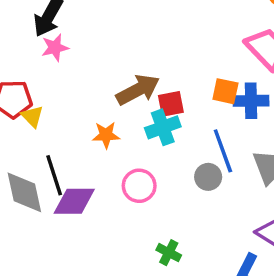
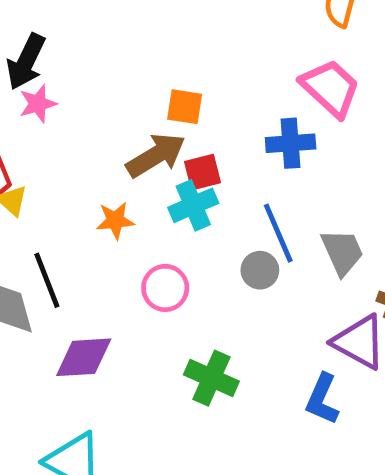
orange square: (225, 91) -> (185, 107), moved
blue cross: (251, 101) -> (291, 143), moved
purple diamond: (74, 201) -> (84, 357), moved
green cross: (169, 253) -> (211, 378), size x1.5

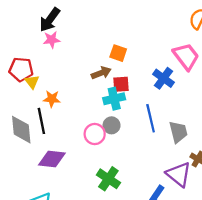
blue cross: (291, 143) -> (163, 78), turned 30
brown arrow: (156, 155) -> (101, 73), size x0.7
orange star: (115, 220) -> (52, 99), moved
gray circle: (260, 270) -> (112, 125), moved

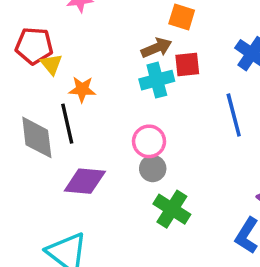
cyan cross: (114, 99) -> (157, 80), moved
gray circle: (112, 125) -> (153, 169), moved

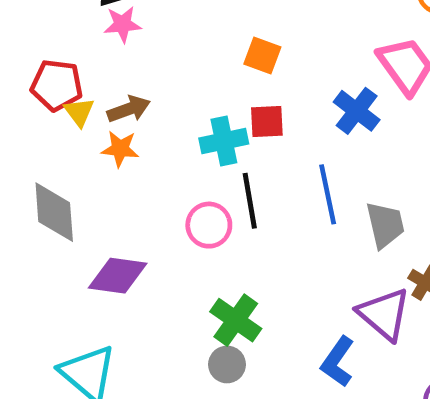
brown arrow: (157, 48) -> (129, 109), moved
black line: (67, 124) -> (250, 201), moved
gray circle: (153, 169) -> (227, 364), moved

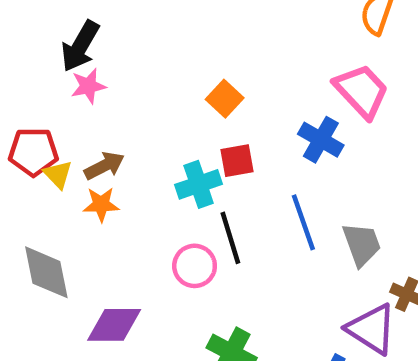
orange square: (262, 56) -> (225, 99), turned 30

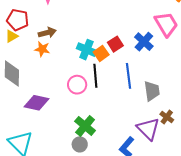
orange square: (225, 99) -> (101, 53), moved
red square: (237, 161) -> (115, 44), moved, turned -35
yellow triangle: (58, 174) -> (12, 36), moved, turned 32
cyan cross: (199, 184) -> (86, 50), turned 30

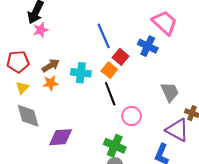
yellow triangle: (12, 36) -> (22, 88), moved
cyan cross: (86, 50) -> (81, 73), moved
blue line: (129, 76) -> (104, 36), moved
pink circle: (77, 85) -> (131, 116), moved

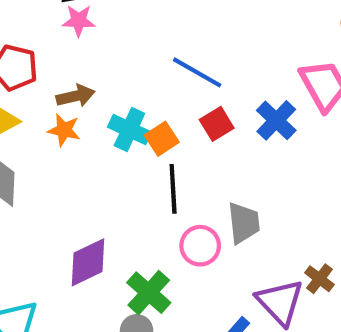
blue line: (104, 36) -> (197, 72), turned -55
orange square: (109, 70) -> (162, 139), moved
gray trapezoid: (170, 92) -> (244, 223), moved
purple diamond: (61, 137) -> (88, 262), moved, turned -40

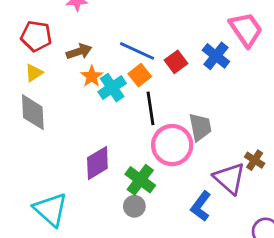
blue line: (197, 72) -> (137, 51), moved
orange star: (64, 130) -> (92, 76), moved, turned 30
cyan cross: (129, 130) -> (112, 88), moved, turned 36
pink circle: (200, 246) -> (172, 145), size x1.5

